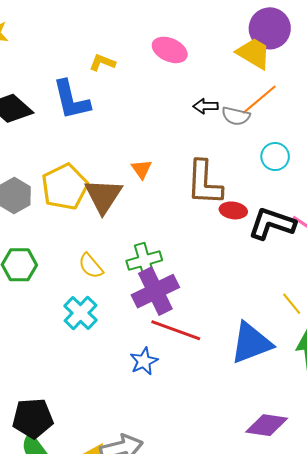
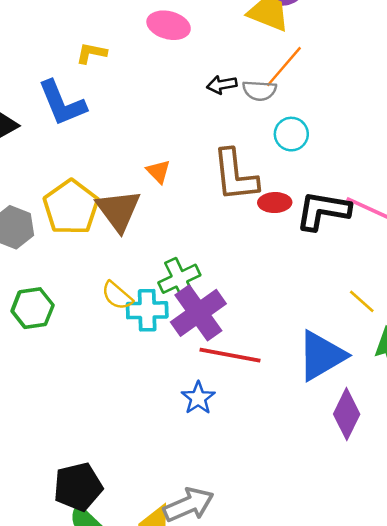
cyan circle: (275, 157) -> (291, 134), moved
cyan cross: (81, 313) -> (147, 310), moved, turned -36
purple diamond: (267, 425) -> (347, 414), moved, turned -63

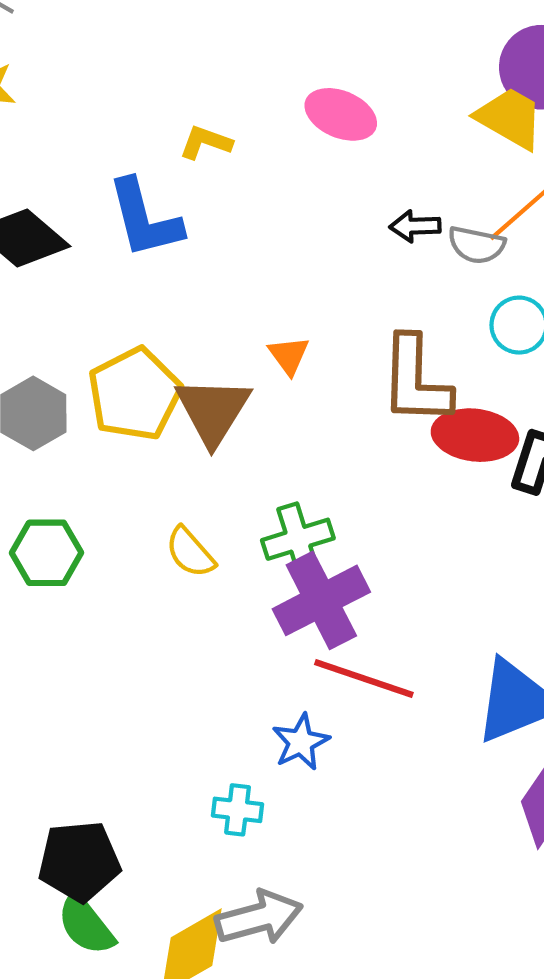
red ellipse: (275, 203) -> (475, 435), size x1.5
cyan cross: (147, 310) -> (238, 810), moved, size x0.7

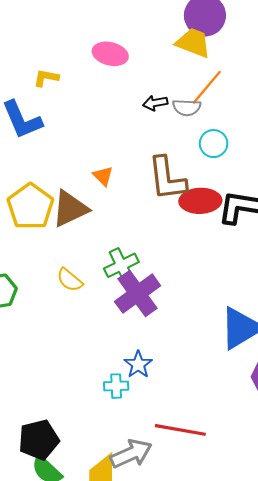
brown triangle: (213, 411) -> (70, 209), turned 42
red line: (364, 678) -> (180, 430), moved
cyan cross: (238, 810) -> (116, 386), moved

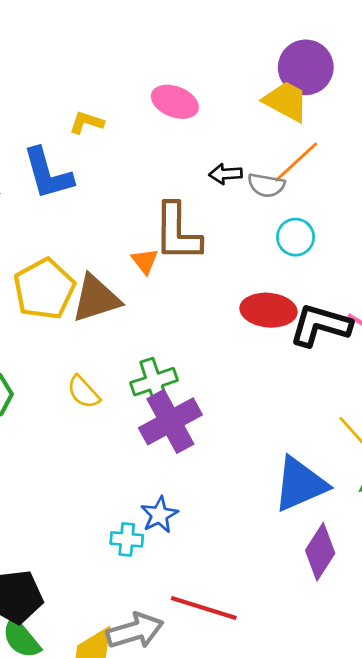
brown L-shape: (167, 179) -> (177, 232), moved

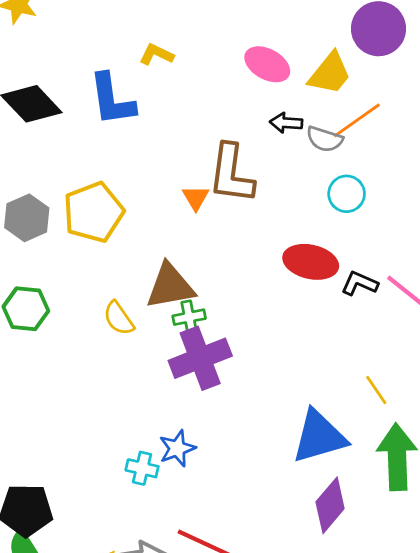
yellow trapezoid: (286, 101) -> (330, 73), moved, turned 93
pink ellipse: (175, 102) -> (267, 64), moved
brown triangle: (96, 299) -> (170, 286), moved
black L-shape: (320, 325) -> (360, 283), size x0.6
green cross: (154, 382) -> (189, 317), size x0.7

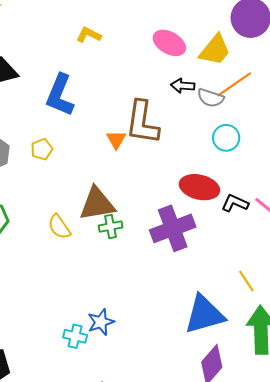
blue L-shape: (112, 100) -> (60, 95), moved, turned 30
yellow pentagon: (94, 212) -> (42, 149), size x0.5
purple cross: (200, 358) -> (173, 228), moved

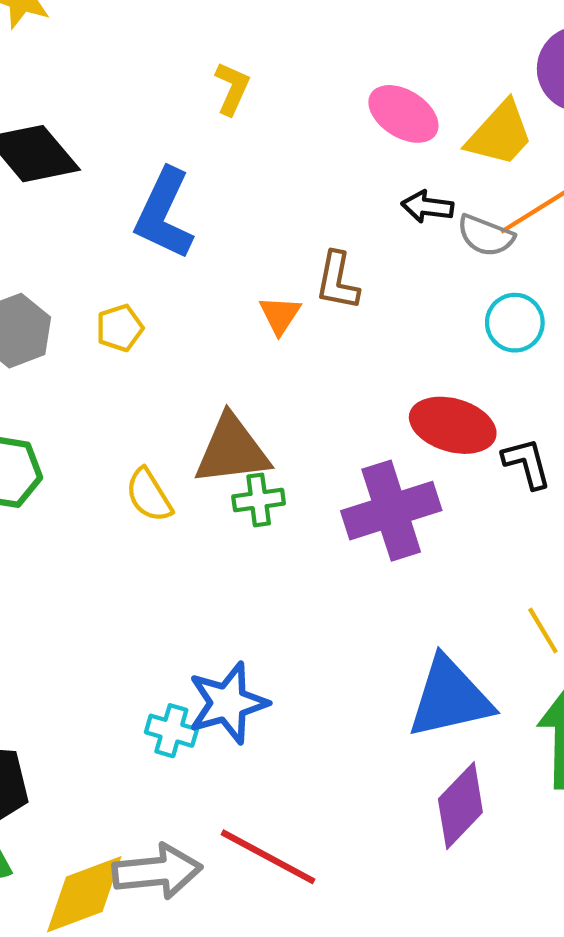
yellow L-shape: (89, 35) -> (232, 88), turned 85
brown L-shape: (142, 122) -> (337, 281), size x0.6
black L-shape: (235, 203) -> (527, 463), turned 48
blue star: (101, 322) -> (228, 703), size x1.4

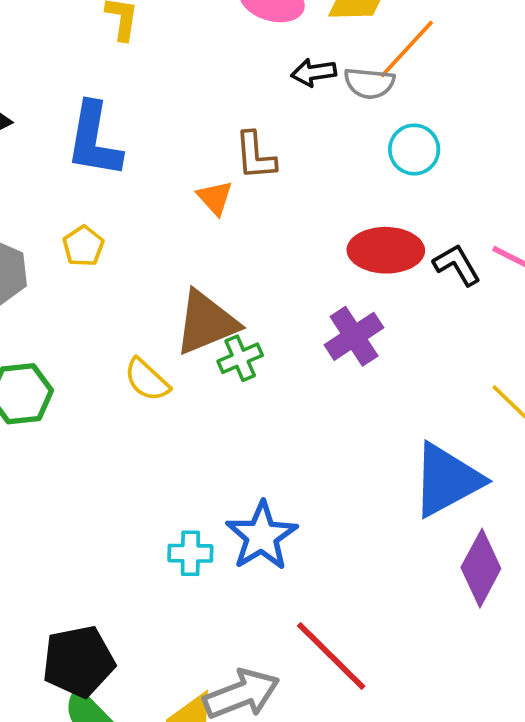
purple cross: (391, 511) -> (354, 336), size x0.7
cyan cross: (171, 731) -> (190, 553), moved
red line: (268, 857) -> (331, 656), turned 32

